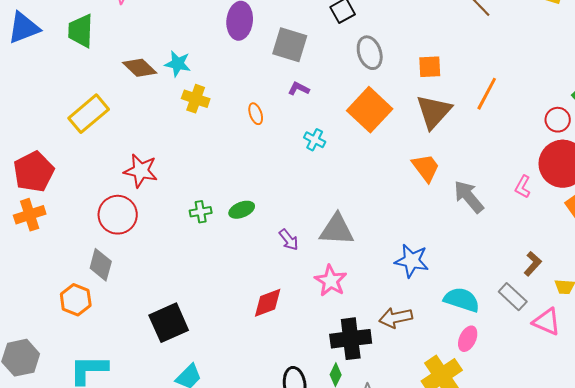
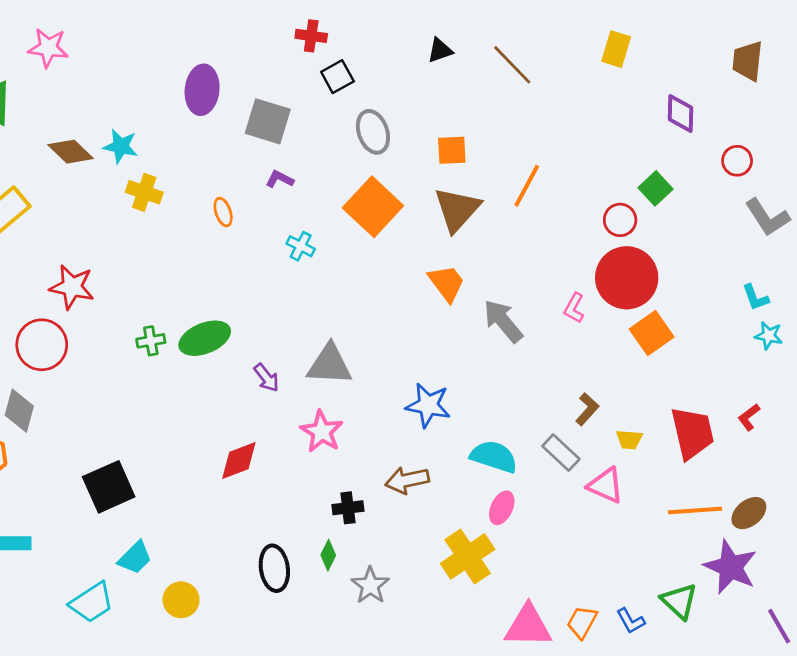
green ellipse: (242, 210) -> (205, 338), size x1.5
black cross: (351, 339) -> (348, 508), size x0.6

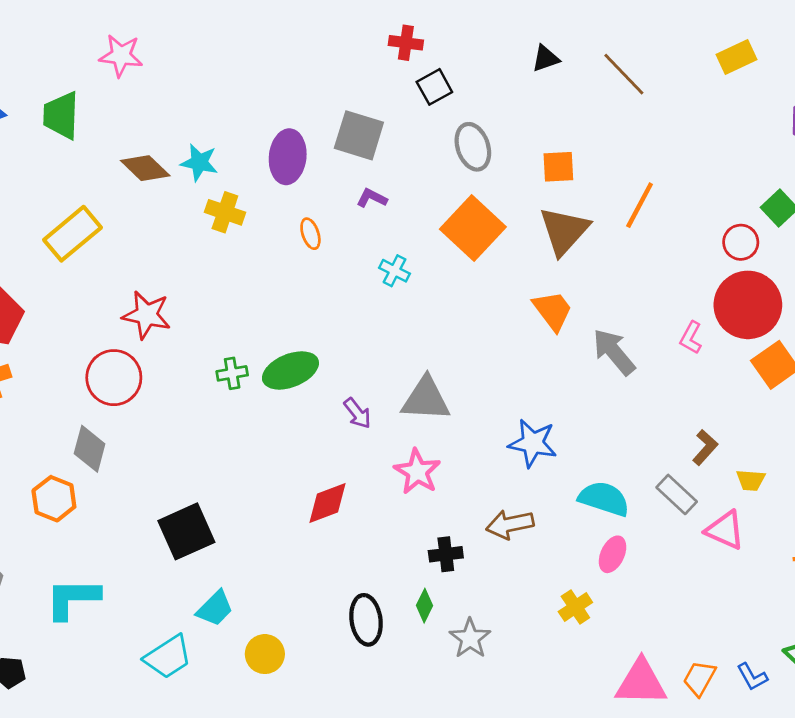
yellow rectangle: (616, 49) -> (736, 57), turned 48
purple ellipse: (202, 90) -> (288, 157), moved
yellow cross: (468, 556) -> (575, 607), size x0.6

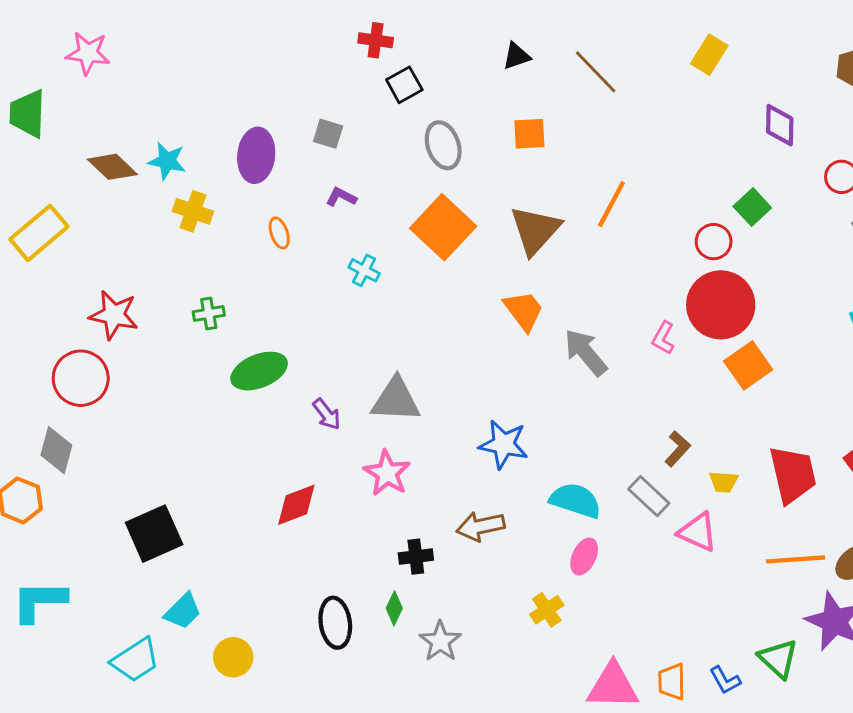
yellow rectangle: (736, 57) -> (709, 55), turned -33
gray square: (359, 135) -> (328, 134), size x0.6
orange square: (558, 167) -> (529, 134), moved
green cross: (232, 373) -> (209, 313), moved
orange trapezoid: (699, 678) -> (672, 682), turned -30

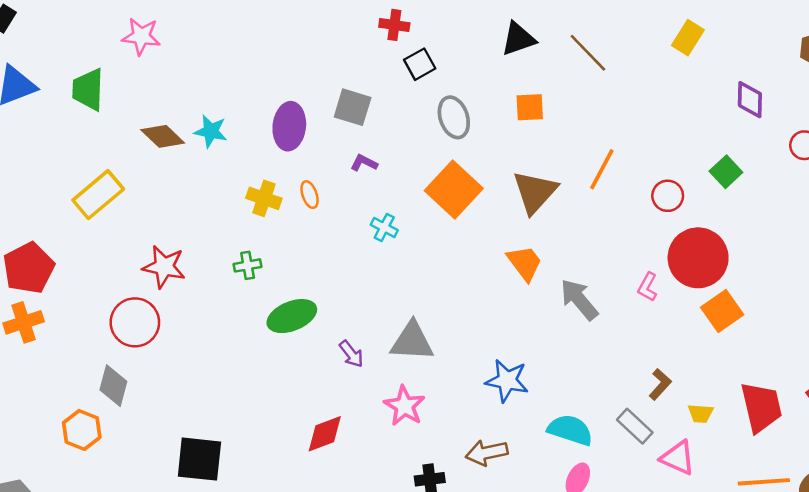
black triangle: (517, 56) -> (518, 39), size x1.4
gray square: (328, 134) -> (353, 107), size x1.4
yellow cross: (193, 211) -> (264, 198), moved
red circle: (714, 242) -> (668, 196), moved
black square: (154, 534) -> (199, 459), turned 30

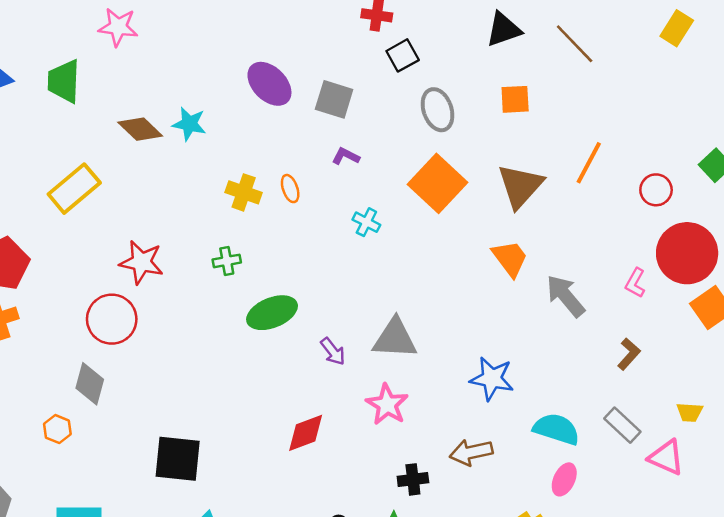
purple ellipse: (289, 126) -> (269, 84), moved, turned -51
brown L-shape: (660, 384) -> (629, 354), moved
orange hexagon: (82, 430) -> (57, 429), size x0.7

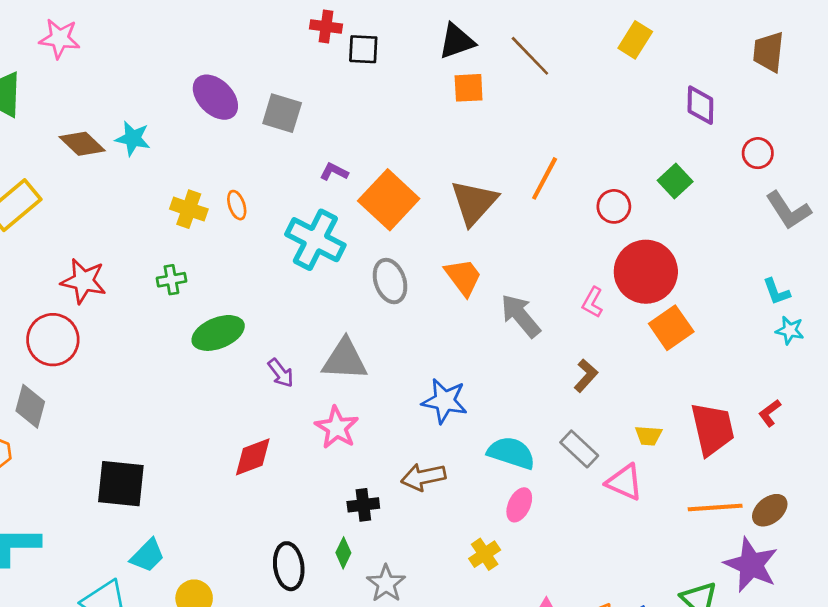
black square: (403, 55) -> (363, 49), moved, turned 32
orange square: (515, 99) -> (469, 88), moved
gray ellipse: (438, 110) -> (390, 281), moved
purple L-shape: (346, 156) -> (334, 172), moved
cyan cross: (366, 222) -> (315, 240), size x2.0

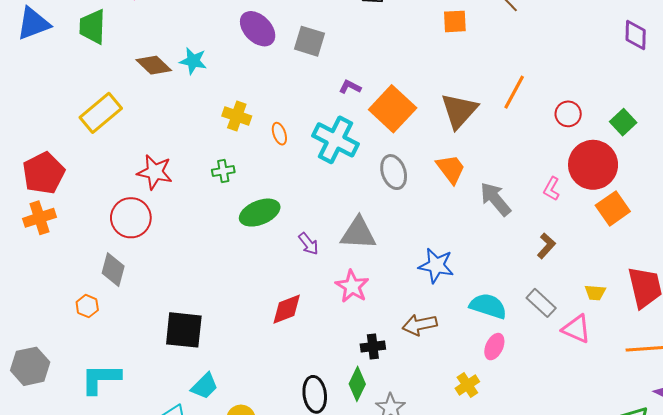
green square: (675, 181) -> (623, 122), moved
orange ellipse: (237, 205) -> (279, 134), moved
green diamond: (343, 553) -> (357, 384), size x1.4

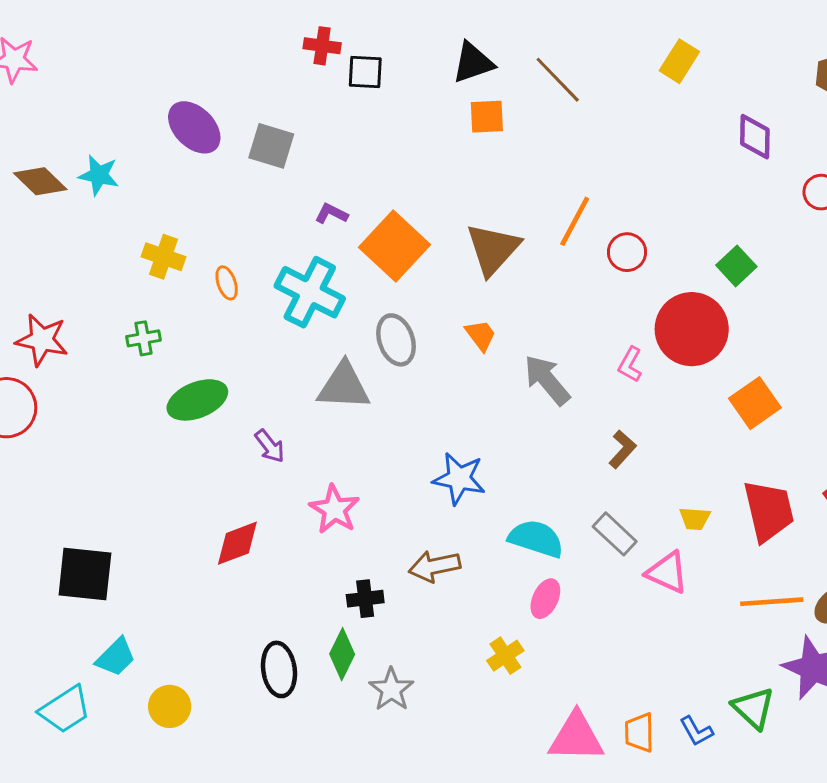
red circle: (568, 114) -> (627, 252), moved
orange trapezoid: (451, 169) -> (481, 335), size x0.7
orange square: (613, 208) -> (755, 403), moved
gray triangle: (358, 233) -> (344, 386), moved

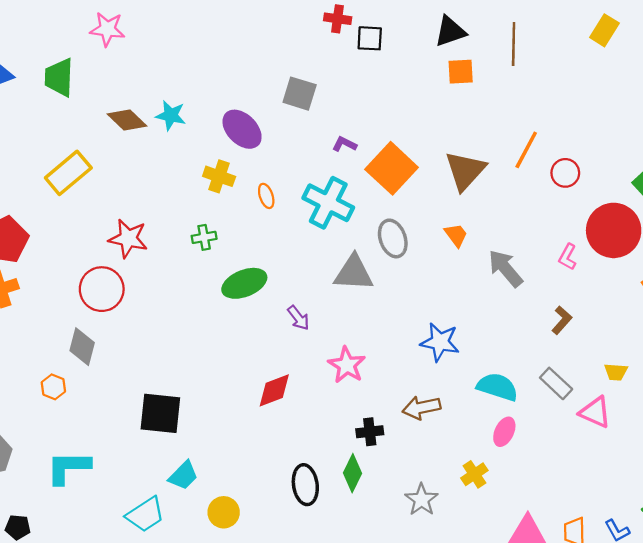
brown line: (558, 80) -> (514, 44), turned 45
purple ellipse: (194, 127) -> (242, 129), moved
gray star: (391, 689) -> (421, 500), moved

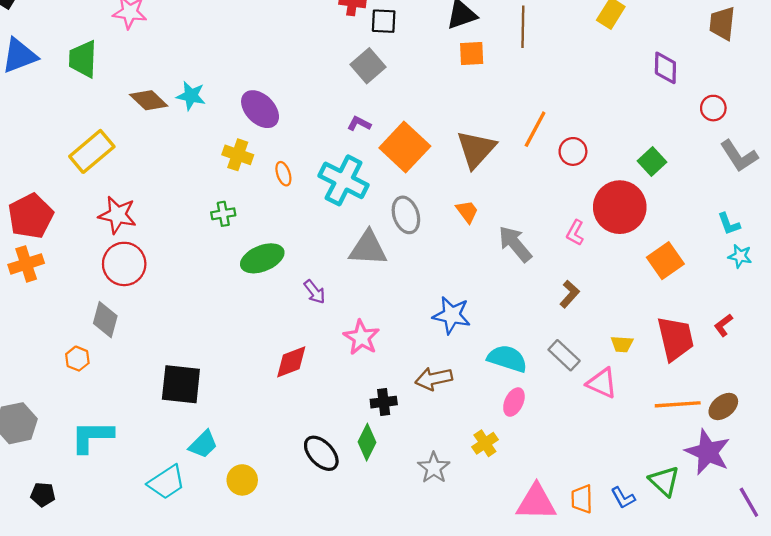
gray square: (300, 94) -> (368, 66), moved, turned 32
red star: (128, 238) -> (117, 215), moved
black ellipse: (305, 485) -> (321, 453), turned -36

